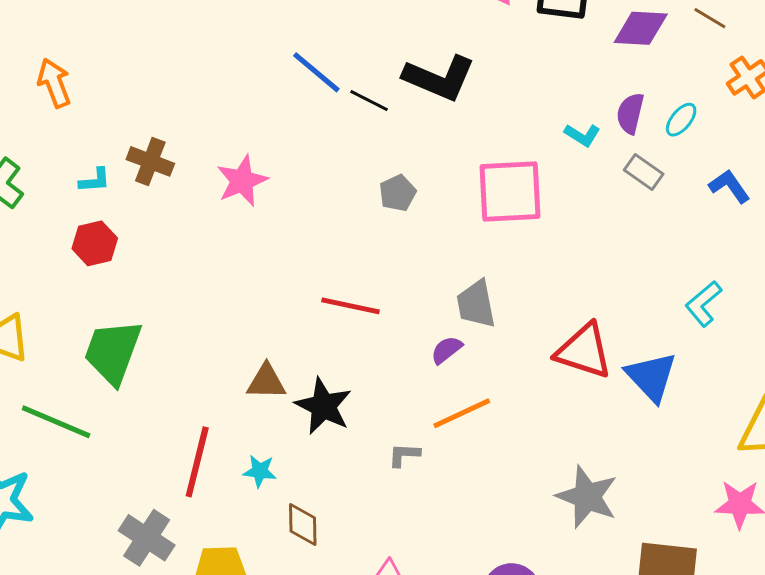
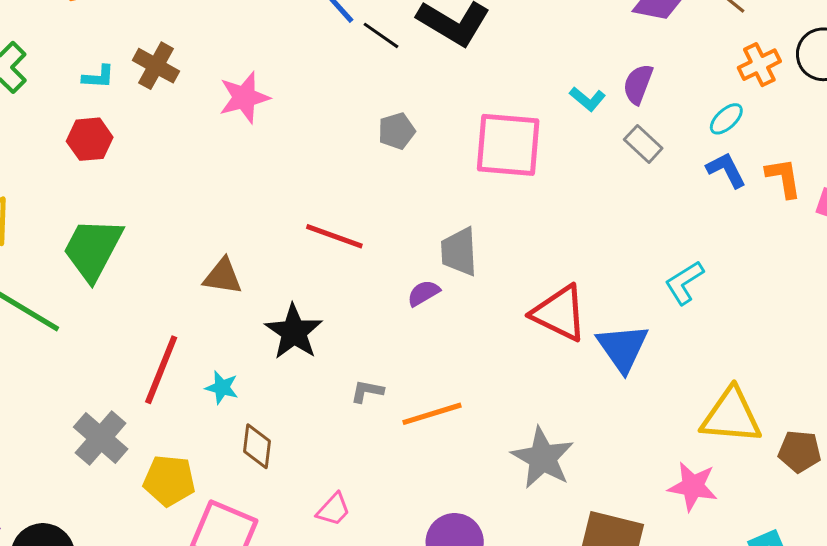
cyan ellipse: (681, 120) -> (726, 119), moved
brown triangle: (266, 382) -> (223, 276), moved
orange line: (462, 413) -> (432, 414), moved

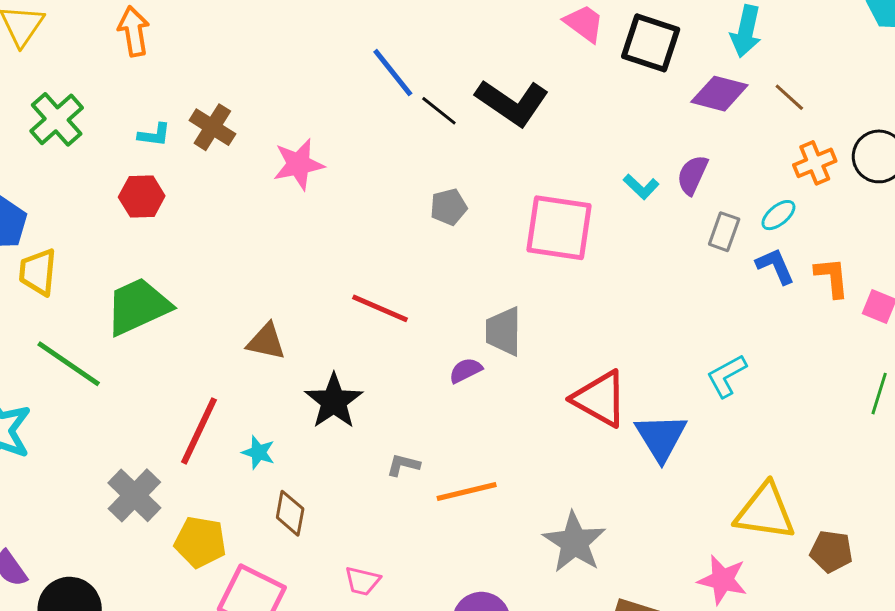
gray rectangle: (643, 144) -> (724, 232), moved, turned 63
green trapezoid: (93, 249) -> (138, 306), turned 34
pink trapezoid: (333, 510) -> (362, 581), turned 57

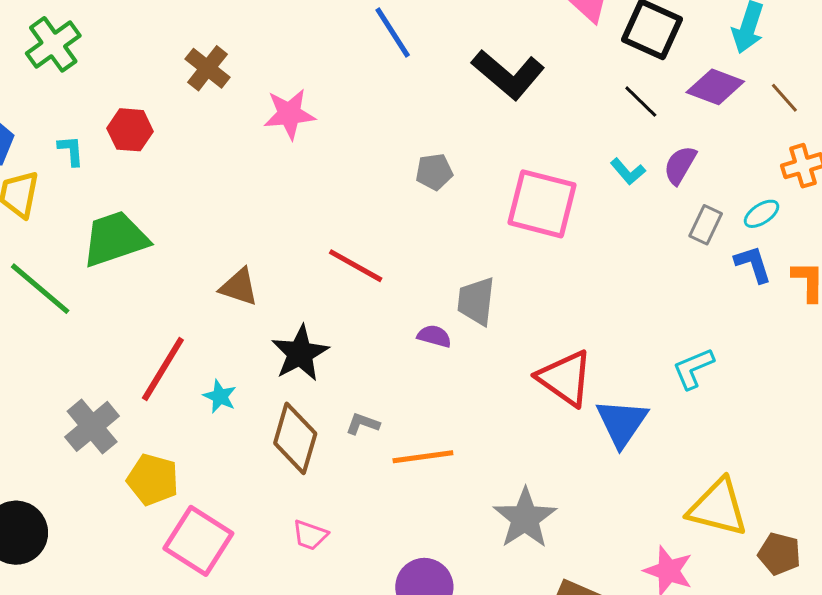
black line: (439, 111) -> (641, 102), moved
cyan L-shape: (154, 135) -> (71, 151), moved, turned -108
purple semicircle: (466, 370) -> (434, 336), turned 36
brown diamond: (290, 513) -> (295, 438), moved, size x1.5

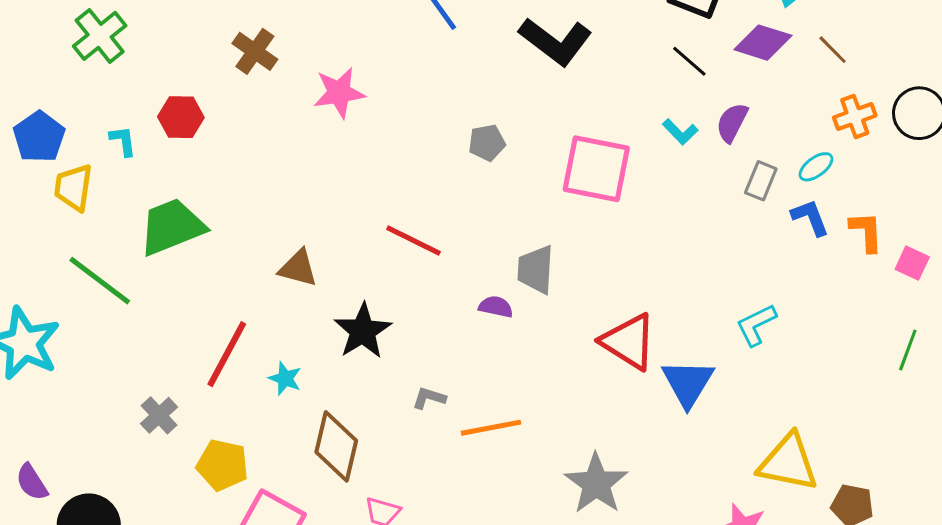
gray cross: (92, 426) -> (159, 415), size x0.7
brown diamond: (295, 438) -> (336, 446), moved

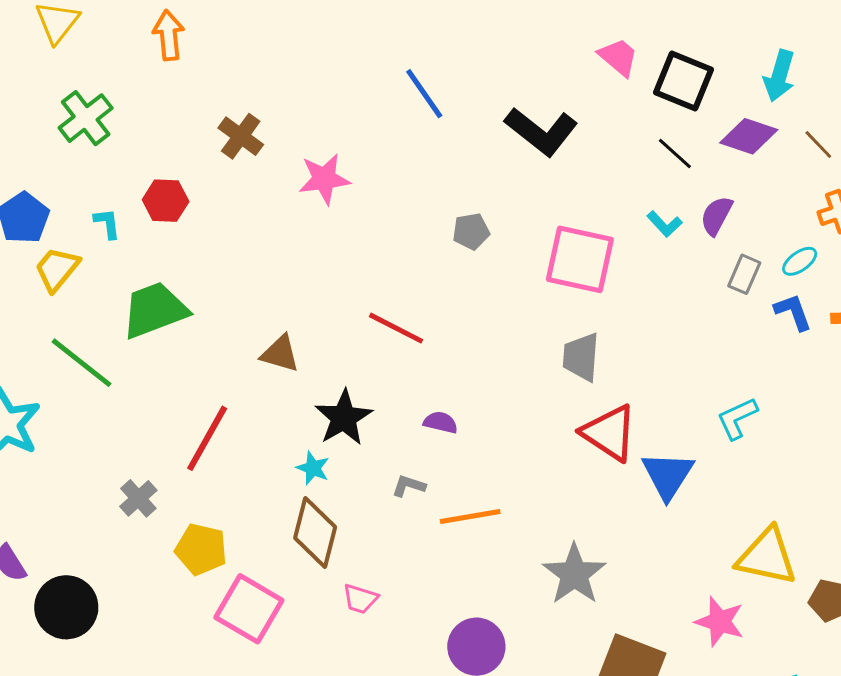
yellow trapezoid: (73, 187) -> (57, 269), turned 30
gray trapezoid: (536, 270) -> (581, 357), moved
purple semicircle: (496, 307) -> (441, 422), moved
cyan star: (285, 378) -> (313, 468), moved

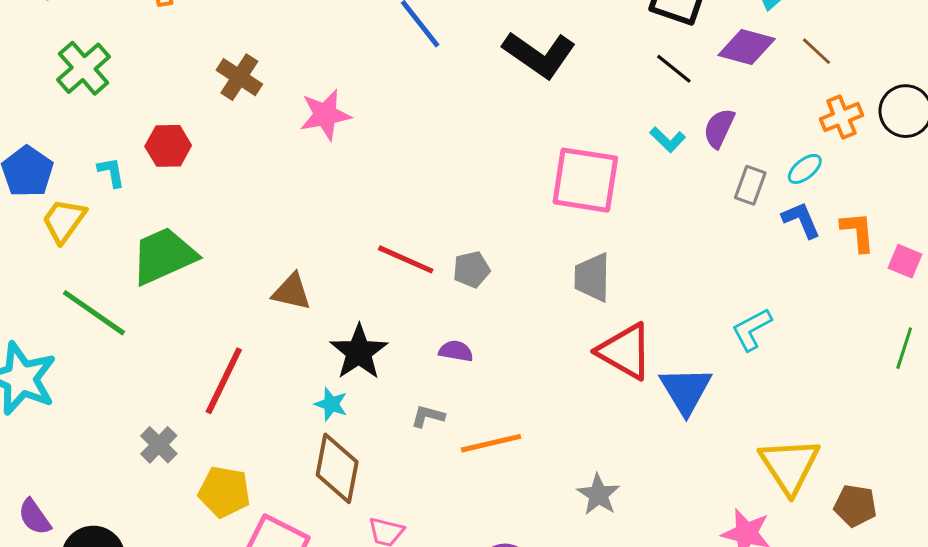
gray pentagon: (471, 231) -> (471, 270), moved
yellow triangle: (767, 557) -> (789, 466), turned 48
gray star: (574, 574) -> (598, 495), size x0.7

